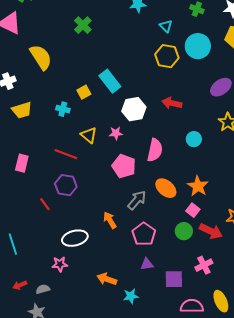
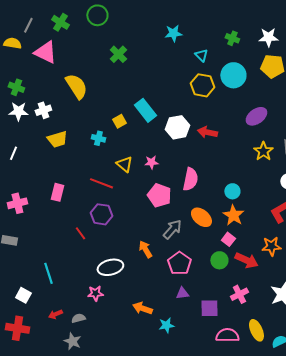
white hexagon: (134, 109) -> (177, 127), moved
cyan circle: (194, 139) -> (232, 191), moved

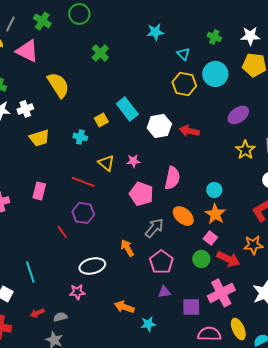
pink cross: (239, 294) -> (221, 293), size x1.5

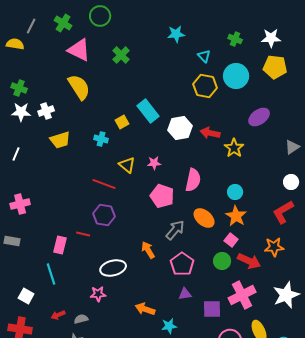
pink triangle: (27, 51) -> (79, 50), moved
yellow star: (245, 150) -> (234, 148), moved
pink rectangle: (39, 191) -> (60, 245), moved
red line: (62, 232) -> (83, 234), turned -40

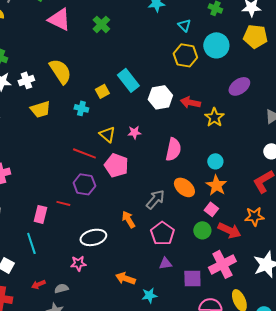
yellow semicircle: (79, 87) -> (60, 71), moved
pink pentagon: (162, 196) -> (116, 165), moved

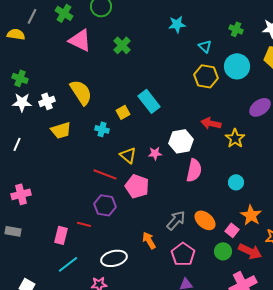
white hexagon: (160, 97) -> (181, 141), moved
orange star: (216, 185) -> (251, 215), moved
orange ellipse: (184, 187) -> (205, 220), moved
cyan line: (31, 243) -> (68, 264), moved, turned 70

